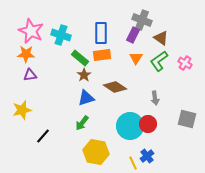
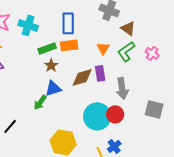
purple rectangle: (133, 35) -> (100, 73), moved, turned -35
green rectangle: (80, 58) -> (47, 48), turned -60
brown diamond: (115, 87) -> (82, 77), turned -50
gray arrow: (155, 98) -> (122, 88), size x1.5
green arrow: (82, 123) -> (40, 102), moved

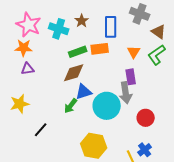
blue rectangle: (68, 23) -> (111, 27), moved
brown star: (51, 65) -> (82, 21), moved
brown diamond: (82, 77) -> (74, 73), moved
gray arrow: (122, 88) -> (126, 93), moved
cyan circle: (97, 116) -> (107, 106), moved

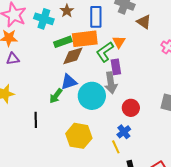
orange rectangle: (100, 49) -> (85, 39), size x1.4
green L-shape: (157, 55) -> (105, 52), moved
brown diamond: (74, 73) -> (73, 56), moved
black line: (41, 130) -> (36, 120), moved, turned -42
blue cross: (145, 150) -> (124, 132), moved

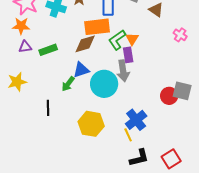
green rectangle: (63, 42) -> (48, 50), moved
orange triangle: (119, 42) -> (132, 39), moved
red circle: (131, 108) -> (169, 96), moved
blue cross: (124, 132) -> (136, 120), size x1.5

